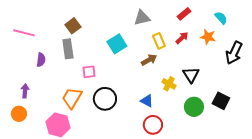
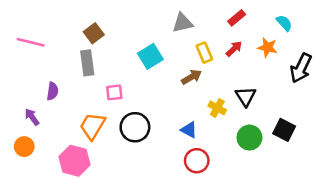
purple semicircle: (41, 60) -> (53, 91), moved
purple arrow: (25, 91) -> (32, 117), turned -40

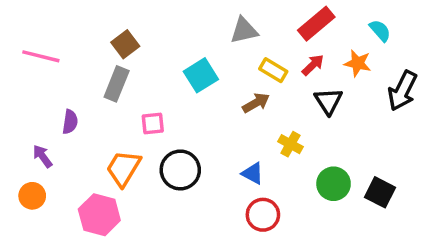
red rectangle: (237, 18) -> (316, 24), size x1.5
yellow rectangle: (204, 53) -> (273, 70), turned -36
gray rectangle: (87, 63) -> (117, 84), turned 30
black triangle: (246, 96) -> (328, 101), moved
black square: (284, 130) -> (380, 192), moved

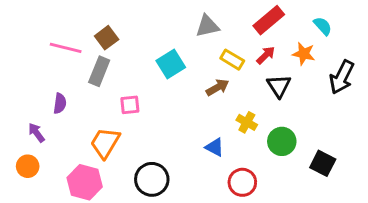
pink line: (41, 56) -> (66, 48), moved
black circle: (180, 170) -> (152, 179), moved
green circle: (334, 184) -> (282, 141), moved
red circle: (263, 215) -> (242, 182), moved

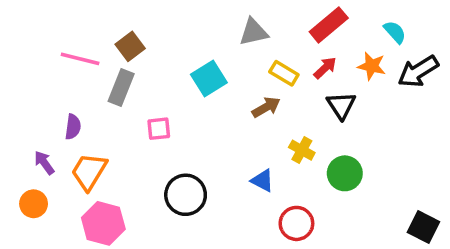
black arrow: (342, 77) -> (418, 71), moved, turned 32
orange trapezoid: (105, 143) -> (89, 172), moved
black square: (323, 163) -> (423, 227), moved
black circle: (152, 179) -> (186, 195), moved

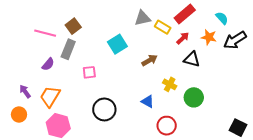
yellow rectangle: (284, 73) -> (163, 27), moved
black triangle: (341, 105) -> (192, 59), turned -42
purple semicircle: (73, 127) -> (48, 64), moved, turned 32

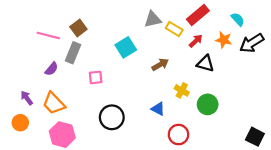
orange trapezoid: (50, 96) -> (54, 103), turned -75

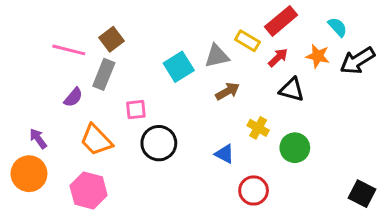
gray triangle: (153, 19) -> (217, 56), moved
orange trapezoid: (54, 103) -> (96, 140), moved
black circle: (112, 117) -> (159, 143), moved
orange circle: (20, 123) -> (29, 174), size x1.5

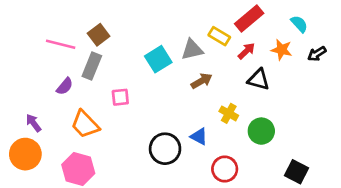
black arrow: (357, 61) -> (317, 54), size x0.6
black circle: (159, 143) -> (165, 149), moved
black square: (362, 194) -> (297, 172), moved

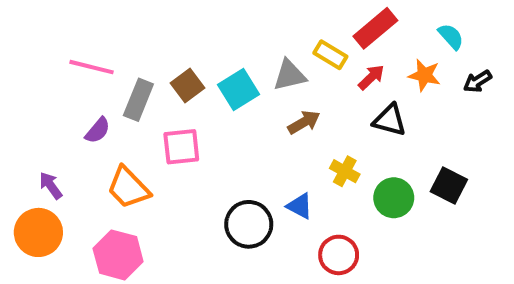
brown square: (99, 35) -> (187, 85), moved
pink square: (120, 97) -> (181, 147), size x1.4
black square: (297, 172) -> (449, 186), moved

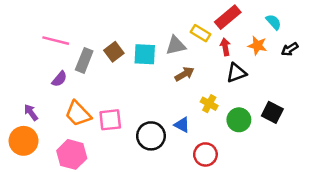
red arrow: (371, 77) -> (225, 47), turned -56
cyan square: (239, 90) -> (145, 54), turned 35
black triangle: (390, 120) -> (236, 73), turned -35
pink square: (181, 147) -> (110, 120), moved

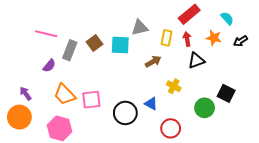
yellow rectangle: (201, 33) -> (166, 38), moved, turned 70
gray triangle: (176, 46) -> (140, 28), moved
green circle: (239, 120) -> (205, 108), moved

